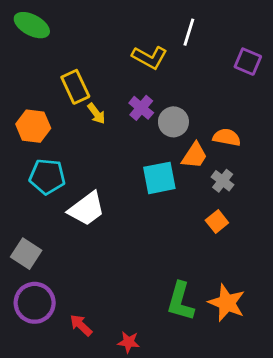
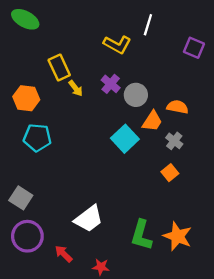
cyan square: (159, 178) -> (125, 139), turned -32
white trapezoid: (87, 209) -> (89, 219), moved

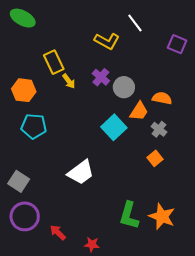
white line: (148, 25) -> (135, 23), turned -54
white trapezoid: (89, 219) -> (81, 172), moved

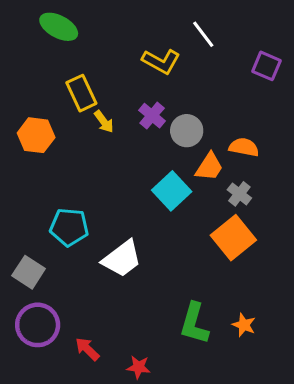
green ellipse: (23, 18) -> (59, 27), moved
cyan pentagon: (34, 126) -> (69, 227), moved
orange square: (155, 158) -> (233, 238), size x1.8
orange star: (162, 216) -> (244, 325), size x0.6

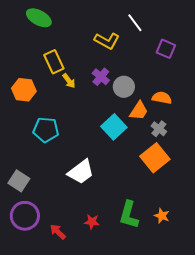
purple square: (266, 66) -> (166, 49), moved
cyan pentagon: (69, 227) -> (46, 130), moved
red star: (138, 367) -> (92, 222), moved

